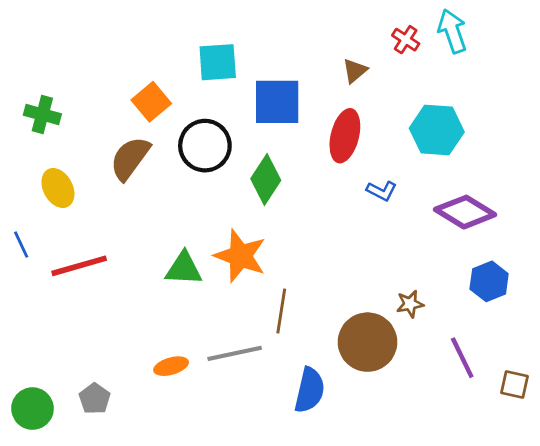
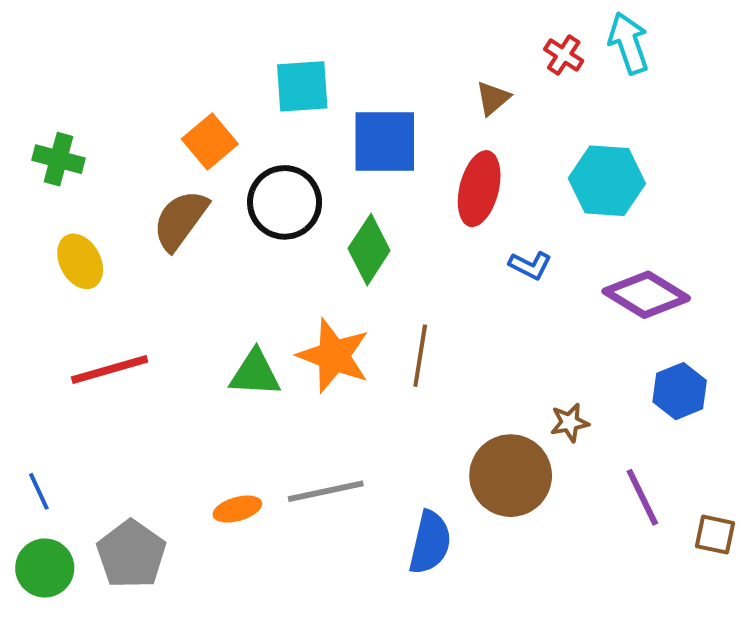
blue line: (21, 245) -> (39, 491), moved
brown line: (281, 311) -> (420, 356), moved
gray pentagon: (95, 399) -> (131, 554), size x1.6

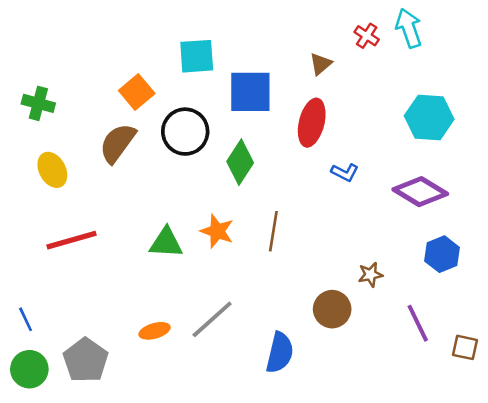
cyan hexagon: (607, 181) -> (429, 118), moved
orange star: (334, 356) -> (217, 231), size x0.7
brown circle: (511, 476) -> (332, 309), size x0.7
gray line: (326, 491) -> (212, 319), turned -30

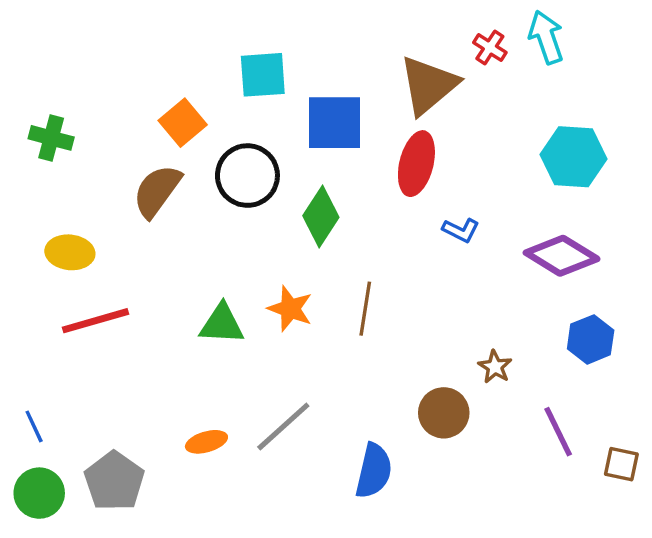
brown triangle: (321, 64) -> (428, 85), size x2.0
yellow ellipse: (52, 170) -> (70, 252), moved, turned -56
brown star: (370, 275) -> (495, 367), turned -30

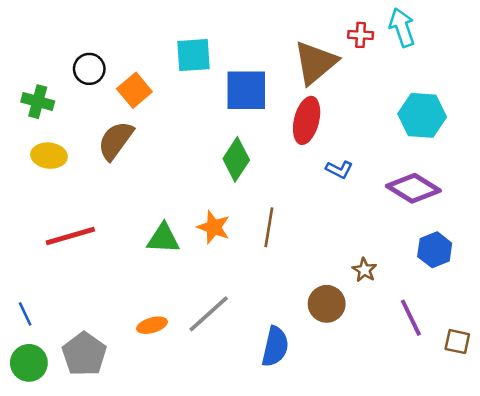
red cross: (490, 48) -> (361, 35), turned -30
black circle: (247, 176) -> (89, 69), moved, size x0.7
yellow ellipse: (70, 252) -> (49, 156), moved

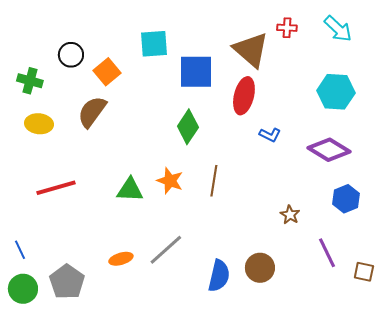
cyan arrow: (402, 27) -> (338, 29), moved, turned 152
brown triangle: (315, 63) -> (251, 50), turned -39
brown circle: (327, 304) -> (260, 268), moved

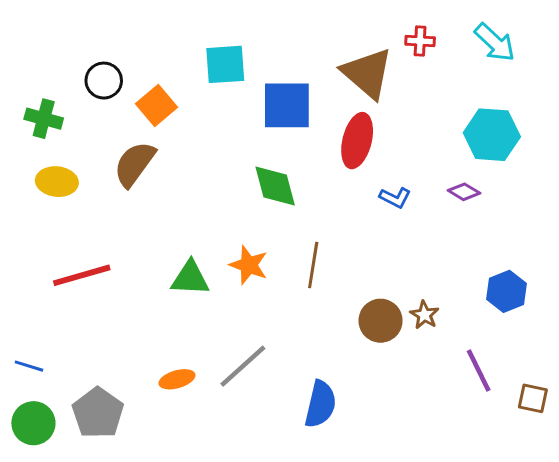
green diamond: (188, 127) -> (275, 186), turned -48
purple diamond: (329, 150) -> (464, 192), moved, size x0.5
blue line: (20, 250) -> (29, 366), turned -48
brown circle: (260, 268) -> (381, 321), moved

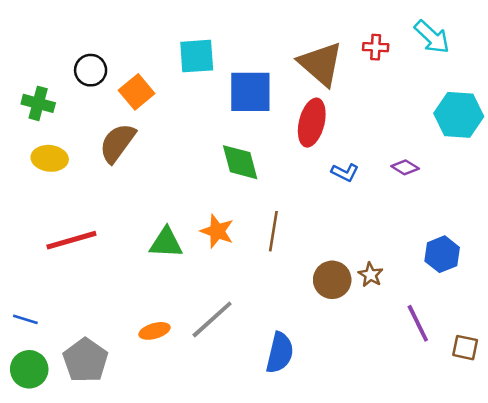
red cross: (420, 41) -> (376, 47), moved
cyan hexagon: (492, 135) -> (459, 115), moved

